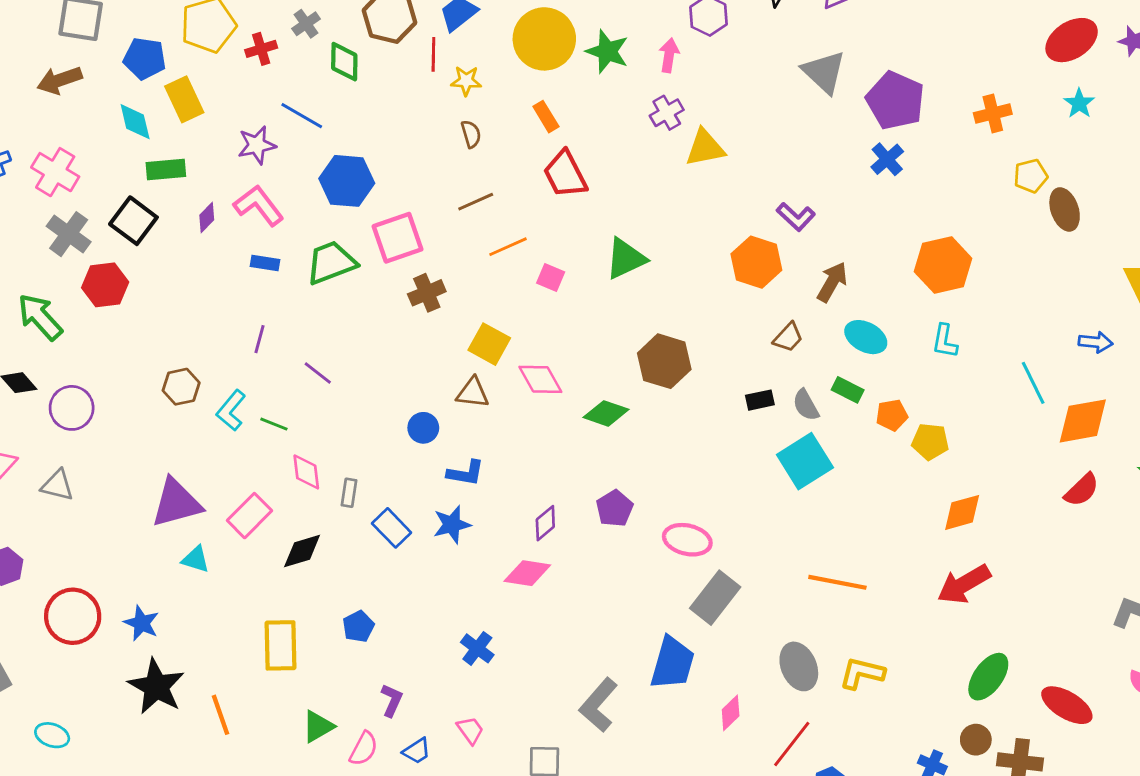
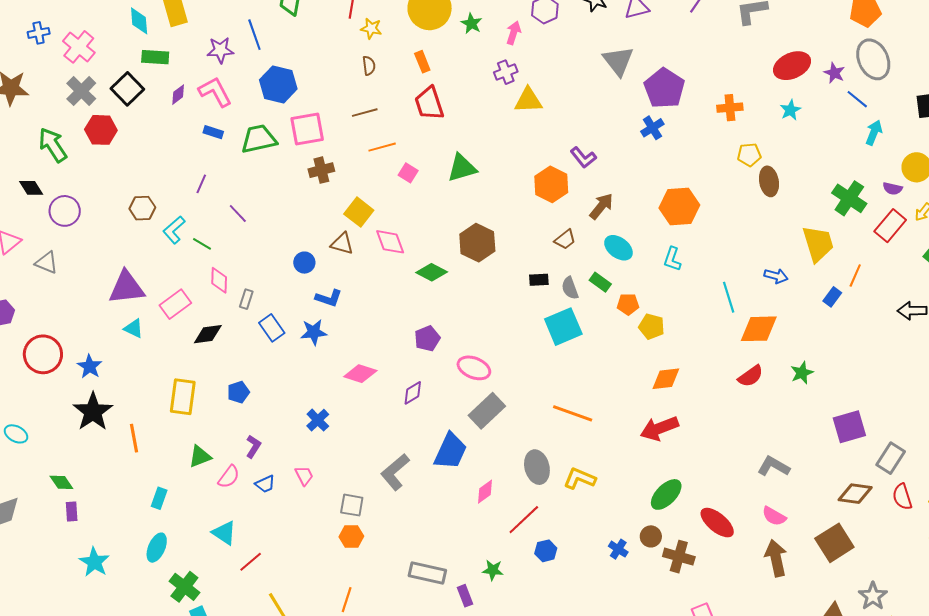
green star: (607, 51) -> (472, 23), size x0.7
blue line: (302, 116) -> (254, 35), turned 32
purple diamond: (545, 523) -> (413, 393), moved

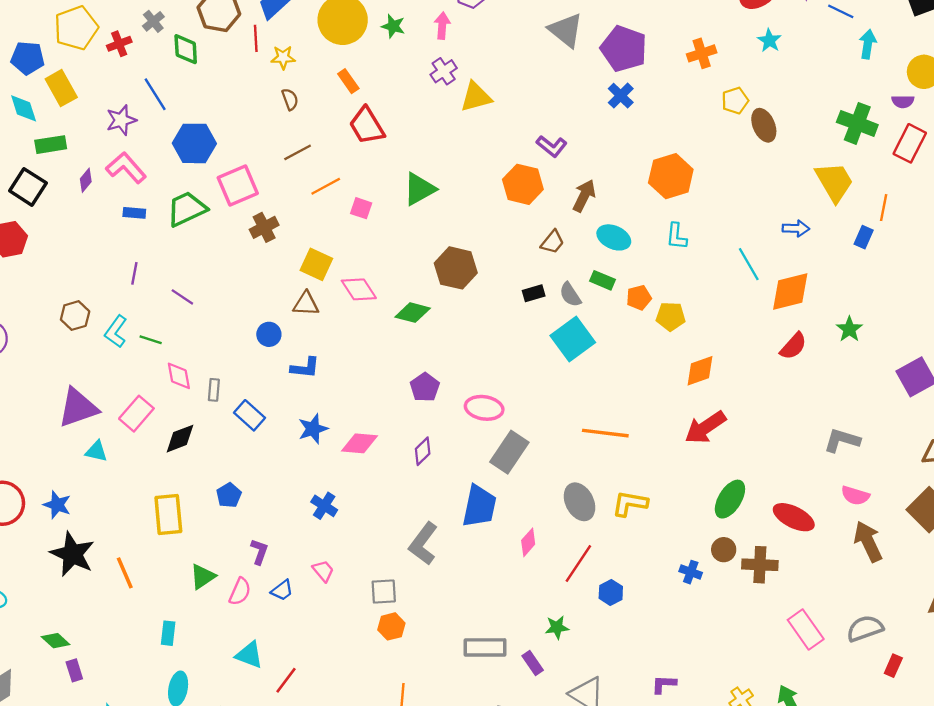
blue star: (314, 332) -> (313, 429), moved

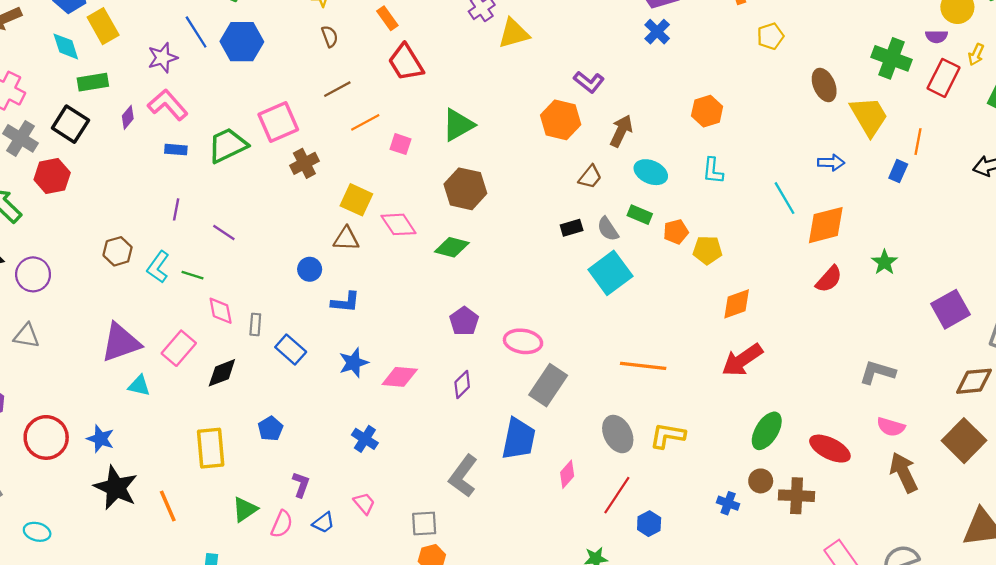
brown ellipse: (764, 125) -> (824, 85), moved
blue hexagon: (194, 143) -> (242, 42), moved
orange hexagon: (671, 176) -> (707, 111), size x0.7
brown hexagon: (456, 268) -> (465, 189), moved

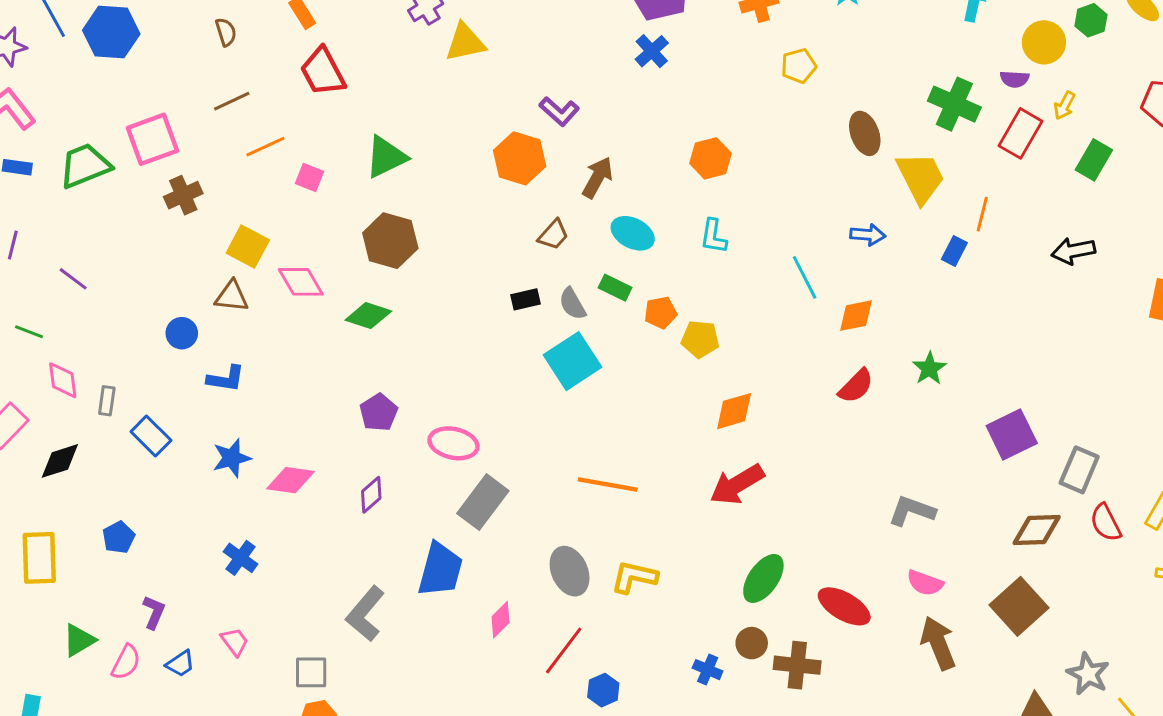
orange diamond: (826, 225) -> (856, 316), size x0.7

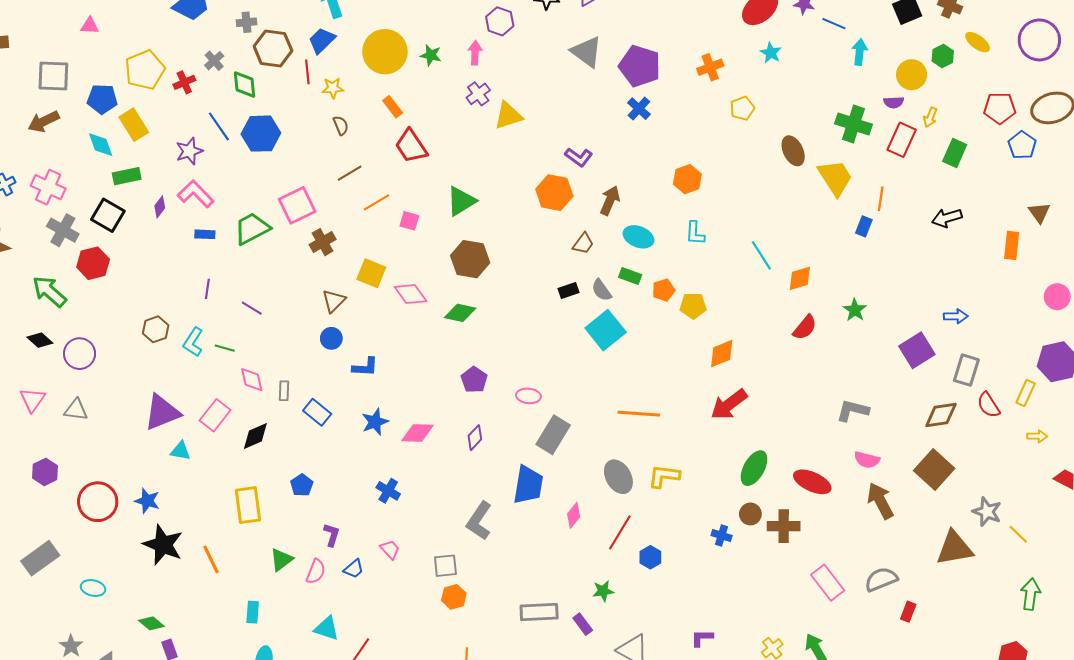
blue arrow: (868, 235) -> (956, 316), moved
brown triangle: (232, 296) -> (334, 301), moved, turned -45
pink ellipse: (453, 443) -> (528, 396), size x0.7

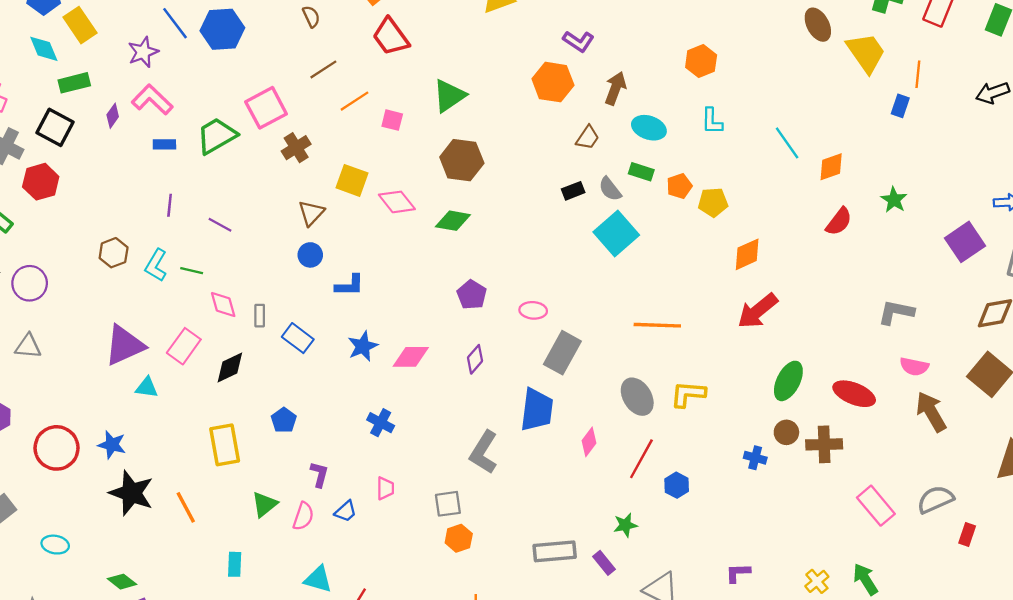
pink trapezoid: (390, 550) -> (385, 488), turned 45

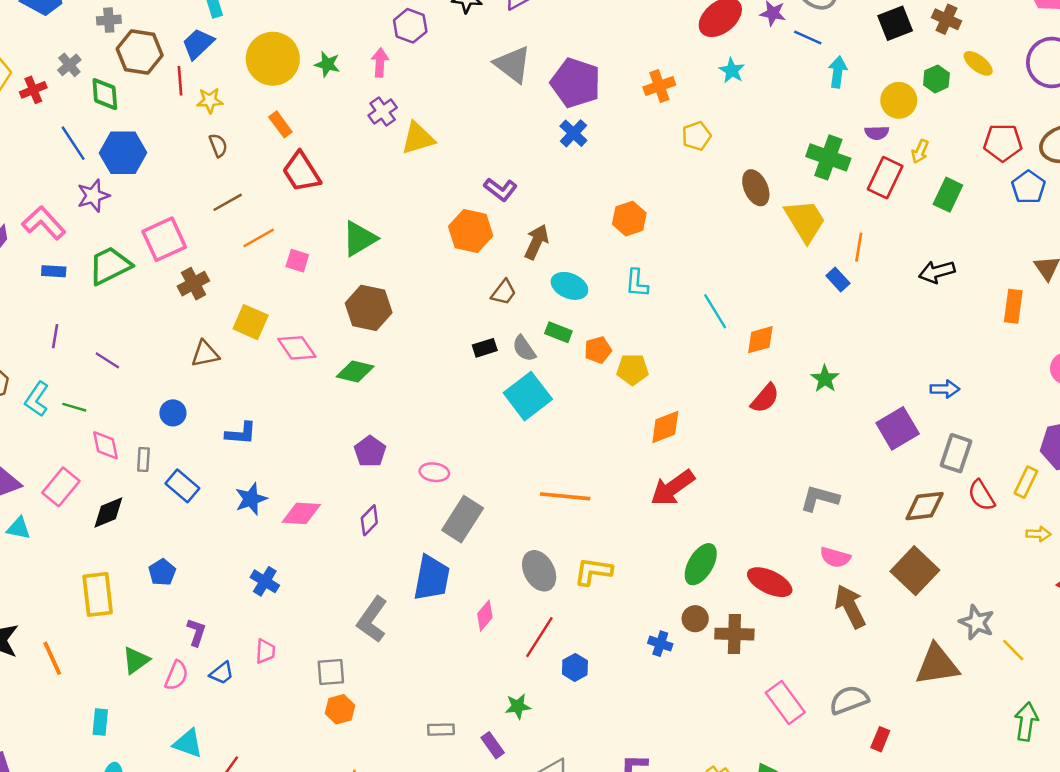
purple star: (143, 52) -> (93, 196), moved
blue rectangle: (900, 106) -> (838, 280), turned -65
brown triangle: (311, 213) -> (205, 354), turned 32
blue circle: (310, 255) -> (173, 413), moved
gray rectangle: (555, 551) -> (441, 730), size x0.6

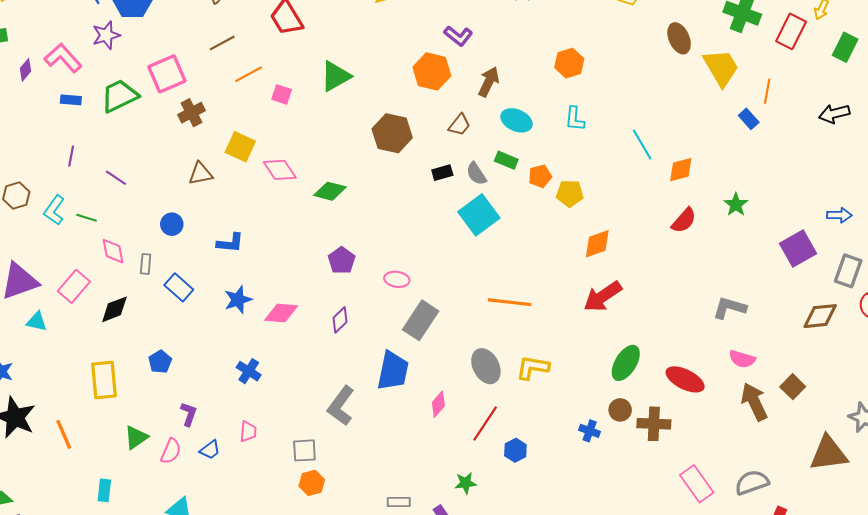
brown hexagon: (369, 308) -> (392, 133), moved
brown square: (915, 571) -> (793, 387), moved, size x0.6

